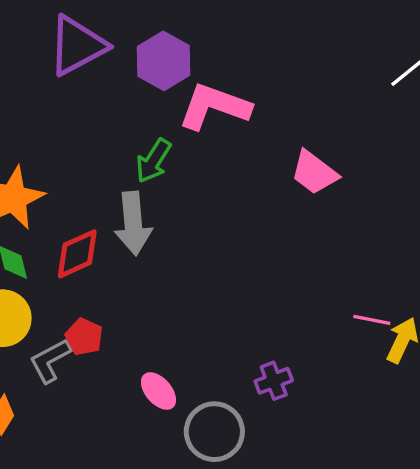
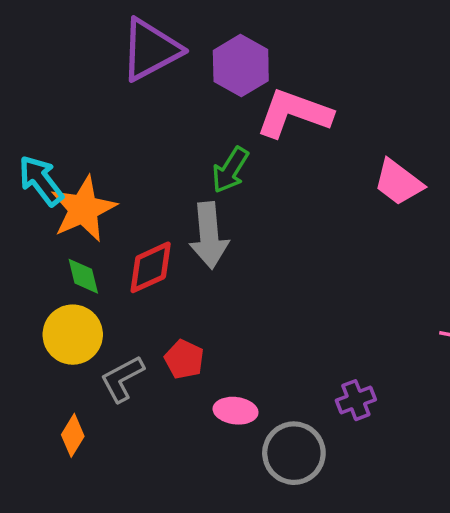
red pentagon: (84, 337) -> (184, 359), moved
pink ellipse: (158, 391) -> (236, 411), turned -42

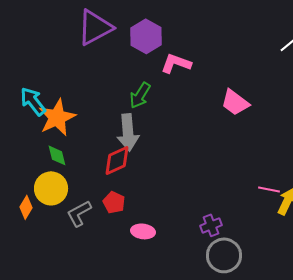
pink L-shape: (294, 113) -> (176, 63), size x0.7
red diamond: (151, 267) -> (117, 160), moved
orange diamond: (73, 435) -> (26, 207), moved
gray circle: (294, 453) -> (224, 255), moved

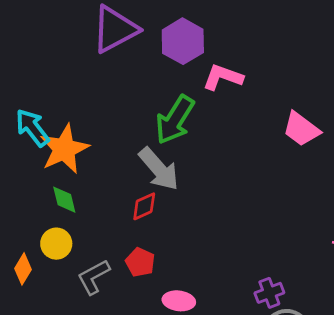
green arrow: (140, 95) -> (175, 120), size x1.4
gray arrow: (128, 132) -> (159, 169), turned -36
red diamond: (117, 160) -> (144, 206), size x0.7
yellow circle: (51, 188) -> (56, 244), size x0.7

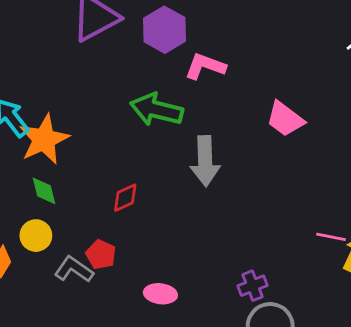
green arrow: (175, 120) -> (156, 110), turned 72
gray arrow: (159, 169) -> (205, 161), moved, turned 39
red pentagon: (140, 262) -> (101, 254), moved
gray L-shape: (94, 277) -> (74, 269), turned 63

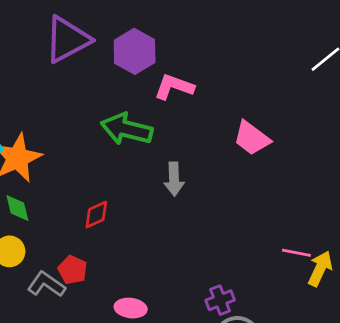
gray arrow: (205, 161) -> (174, 179), size x0.7

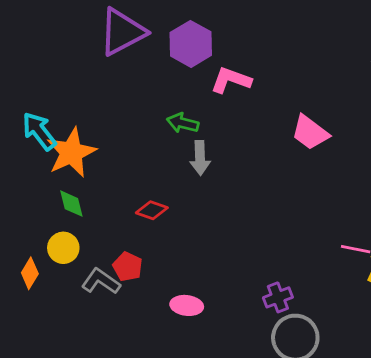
green arrow: (127, 129) -> (183, 123), size x0.6
gray arrow: (174, 179) -> (200, 158), moved
red diamond: (96, 215) -> (152, 210), turned 44

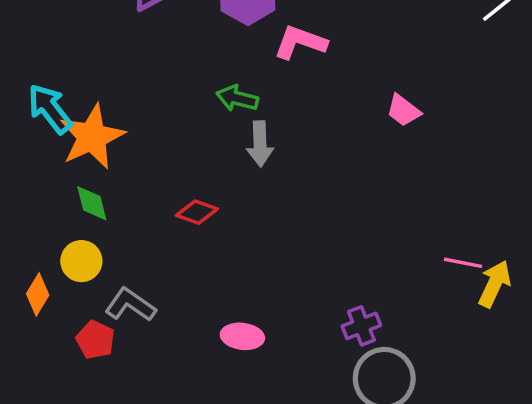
pink trapezoid: (310, 132) -> (403, 111), size x0.7
red pentagon: (128, 267) -> (95, 340), moved

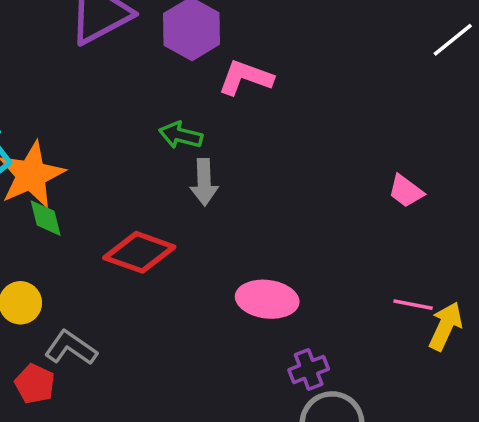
pink trapezoid: (403, 111) -> (406, 191), moved
green diamond: (92, 203) -> (46, 218), moved
red diamond: (197, 212) -> (139, 252), size x1.6
pink ellipse: (242, 336) -> (267, 299), moved, size x1.4

